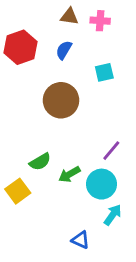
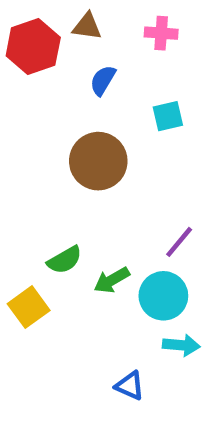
brown triangle: (69, 16) -> (87, 26), moved
red hexagon: (21, 47) -> (33, 47), moved
cyan arrow: (113, 215) -> (181, 345), turned 60

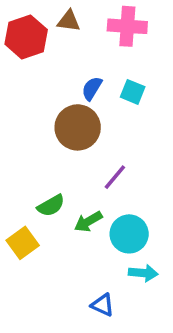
pink cross: (161, 33) -> (127, 26), size x1.5
blue semicircle: (103, 80) -> (92, 88), moved
cyan square: (168, 116) -> (133, 92), turned 35
purple line: (179, 242) -> (115, 177), moved

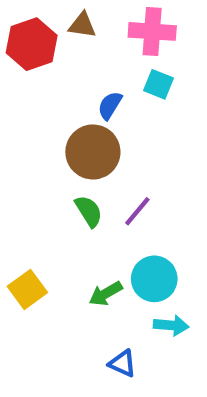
cyan square: (133, 92) -> (158, 84), moved
green semicircle: (51, 206) -> (89, 211), moved, turned -92
green arrow: (88, 222) -> (106, 294), moved

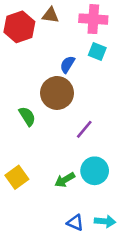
green semicircle: (89, 211) -> (27, 116), moved
cyan arrow: (171, 325) -> (105, 221), moved

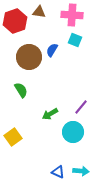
brown circle: (57, 93) -> (29, 57), moved
purple line: (84, 129) -> (81, 107), moved
green arrow: (65, 180) -> (50, 114), moved

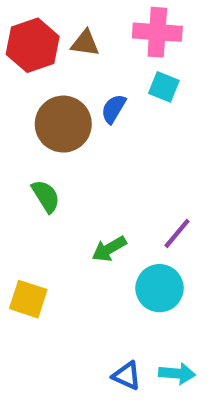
brown triangle: (39, 12) -> (85, 43), moved
yellow square: (13, 137) -> (28, 299), turned -36

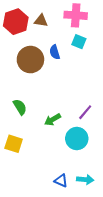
blue semicircle: (114, 109) -> (55, 52), turned -48
green semicircle: (46, 196) -> (20, 107), moved

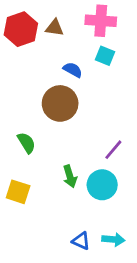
blue semicircle: (55, 52) -> (73, 70), turned 136
brown circle: (30, 60) -> (60, 103), moved
green arrow: (53, 120) -> (70, 176), moved, turned -77

